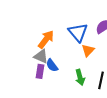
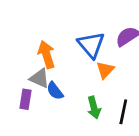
orange arrow: (46, 39) -> (46, 55), turned -54
purple rectangle: (40, 71) -> (26, 99), moved

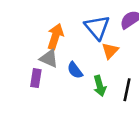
orange arrow: (46, 55) -> (55, 36), turned 35
blue semicircle: (55, 91) -> (75, 70), moved

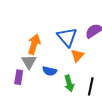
gray triangle: (49, 59) -> (29, 62), turned 35
blue semicircle: (75, 70) -> (50, 71), turned -40

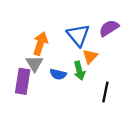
purple rectangle: (19, 77) -> (23, 81), size x1.5
green arrow: (69, 83) -> (79, 71), moved

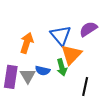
orange triangle: (90, 56) -> (71, 55), size x1.5
gray triangle: (34, 64) -> (28, 76), moved

